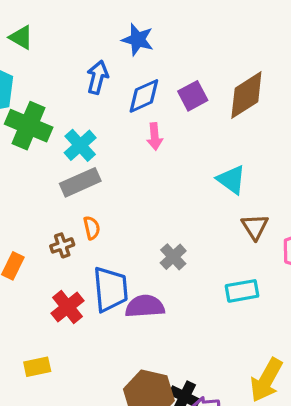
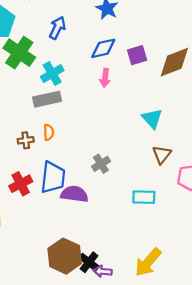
blue arrow: (97, 77) -> (57, 28), moved

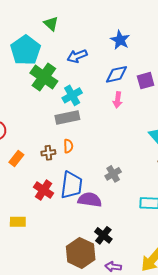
blue arrow: (57, 28) -> (77, 56), turned -138
red cross: (21, 184) -> (44, 190), turned -30
black cross: (89, 262) -> (103, 235), moved

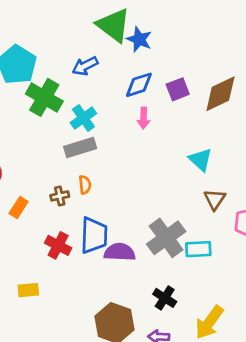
green triangle: (51, 24) -> (114, 25), moved, size x1.8
gray cross: (113, 174) -> (166, 238), moved, size x1.8
black cross: (103, 235) -> (165, 298), moved

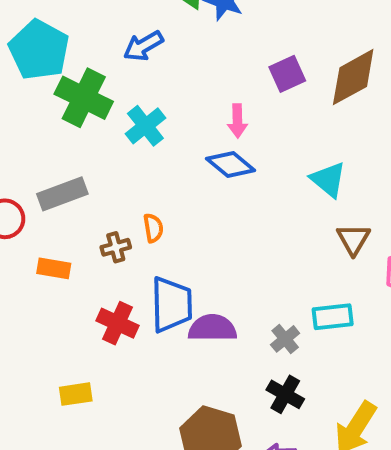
blue diamond: (139, 85) -> (231, 164), moved, turned 60
gray rectangle: (80, 147) -> (62, 194), moved
orange rectangle: (19, 208) -> (54, 268), turned 70
gray cross: (166, 238) -> (285, 339), moved, size x0.5

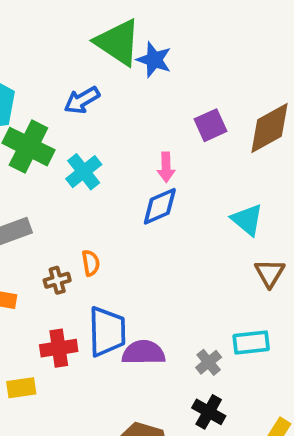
blue diamond: (231, 164) -> (160, 206), turned -63
red cross: (117, 323) -> (59, 348), turned -33
yellow rectangle: (76, 394) -> (21, 388), moved

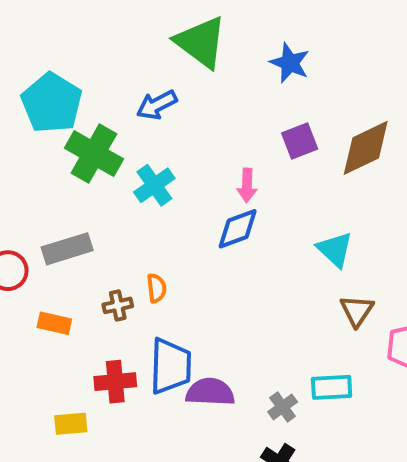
blue star: (154, 60) -> (290, 63), moved

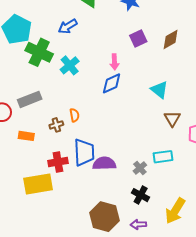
brown diamond: (366, 148) -> (171, 39), size x0.7
yellow rectangle: (71, 424) -> (38, 184), size x1.8

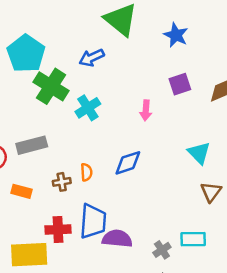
blue diamond: (112, 83) -> (128, 163), moved

